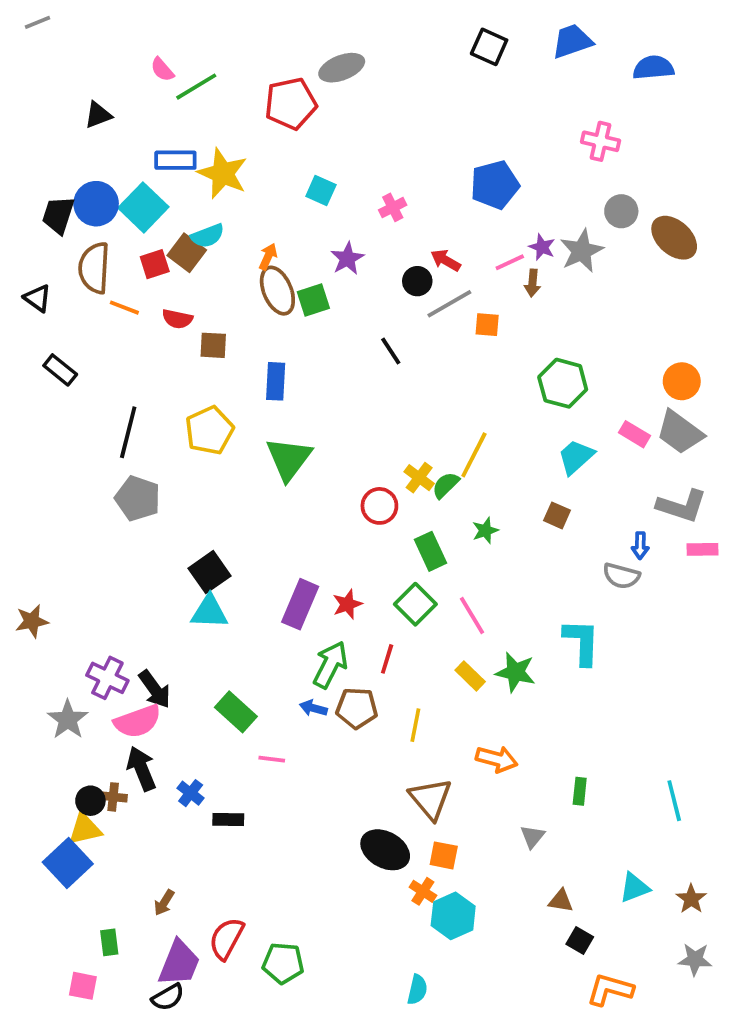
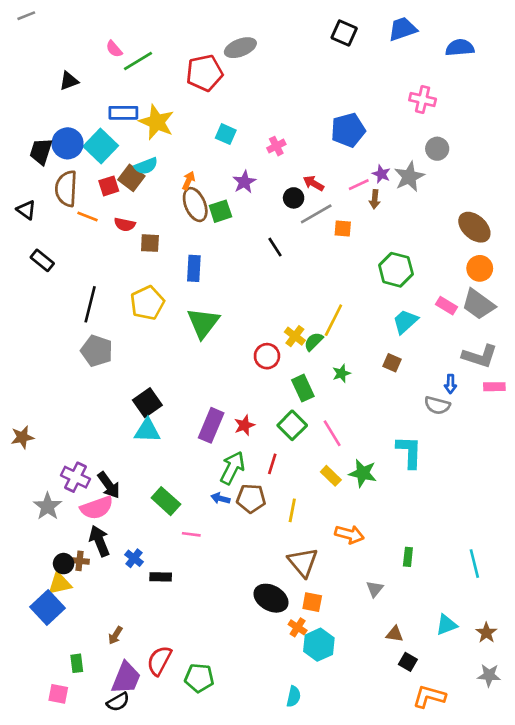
brown ellipse: (674, 238) -> (474, 227), moved

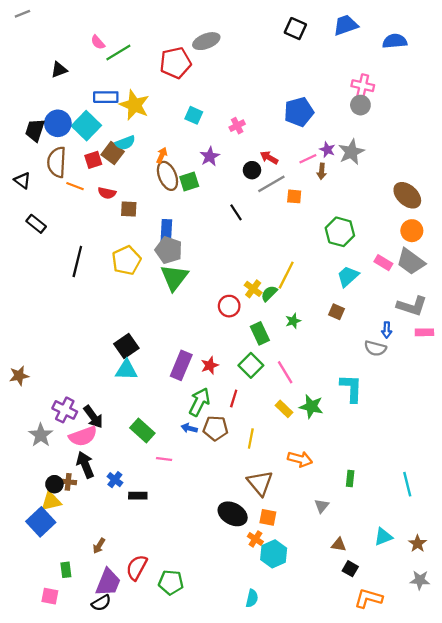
gray circle: (437, 149) -> (360, 105), moved
gray pentagon: (97, 351) -> (169, 250), moved

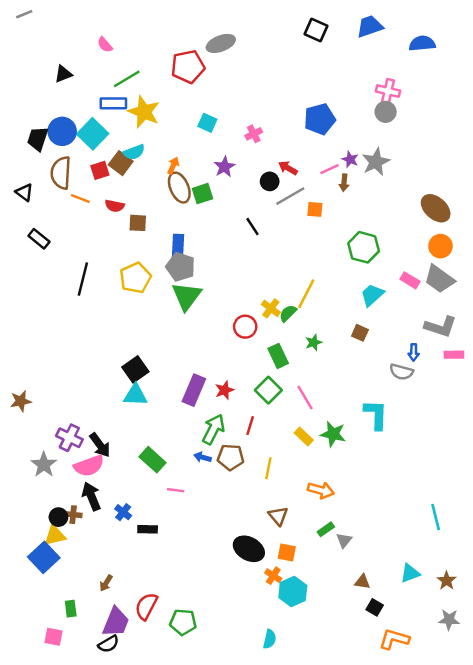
green line: (118, 53) -> (127, 79), moved
green rectangle: (350, 478) -> (326, 529), moved, turned 49
brown triangle: (260, 483) -> (278, 516), size x0.7

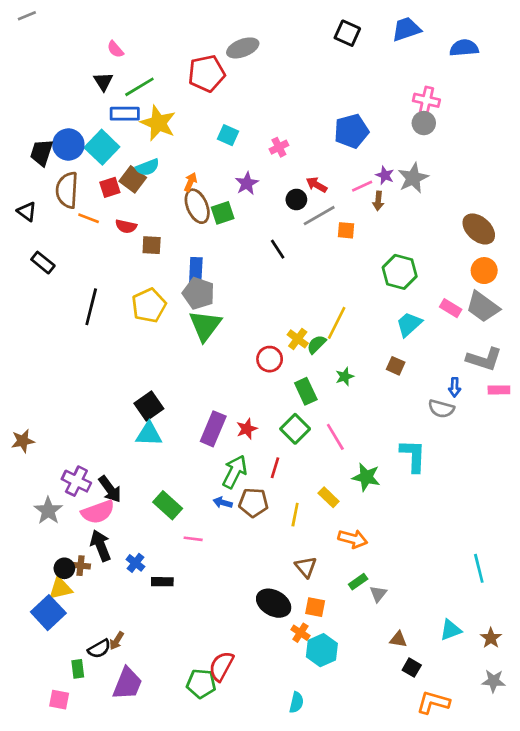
black triangle: (63, 74) -> (103, 81), moved, turned -42
yellow rectangle: (304, 437) -> (329, 497), moved
red semicircle: (146, 606) -> (221, 666), moved
black semicircle: (108, 644) -> (99, 649), moved

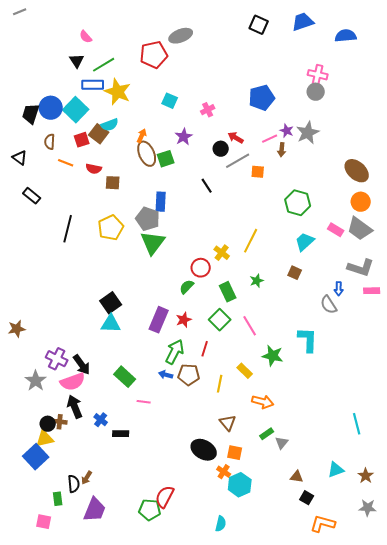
brown semicircle: (67, 190) -> (50, 142), size x0.6
blue rectangle: (196, 271) -> (161, 202), moved
green semicircle: (317, 344) -> (187, 287), moved
gray semicircle: (441, 409) -> (329, 305), turned 42
black semicircle: (99, 649) -> (74, 484), turned -66

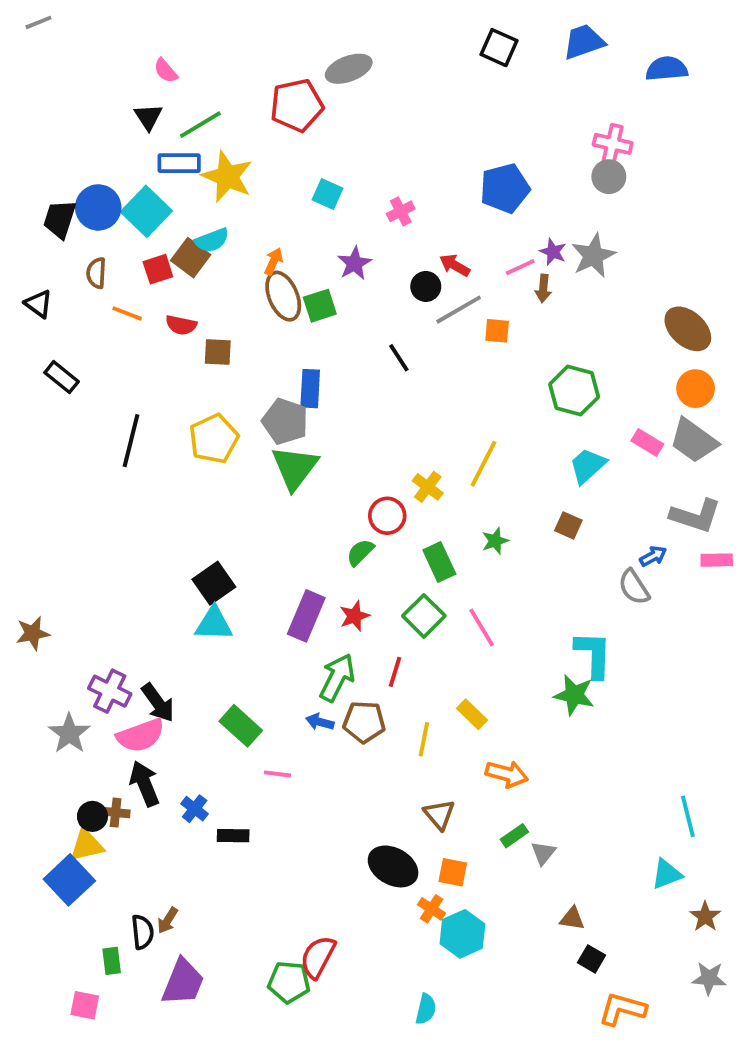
blue arrow: (339, 289) -> (653, 556), turned -120
green star: (273, 356) -> (574, 695), moved
cyan triangle: (336, 470) -> (667, 874), moved

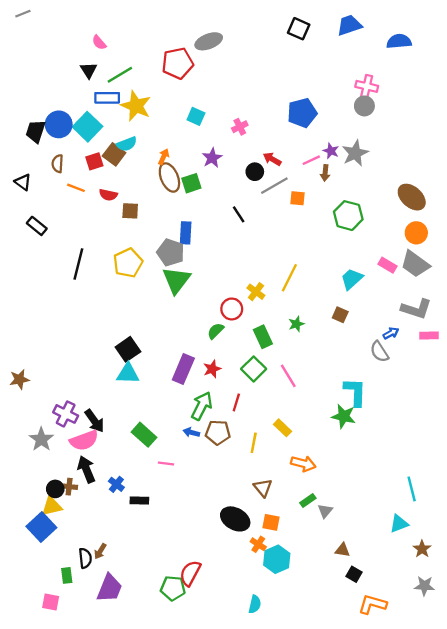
green hexagon: (574, 391) -> (348, 216), moved

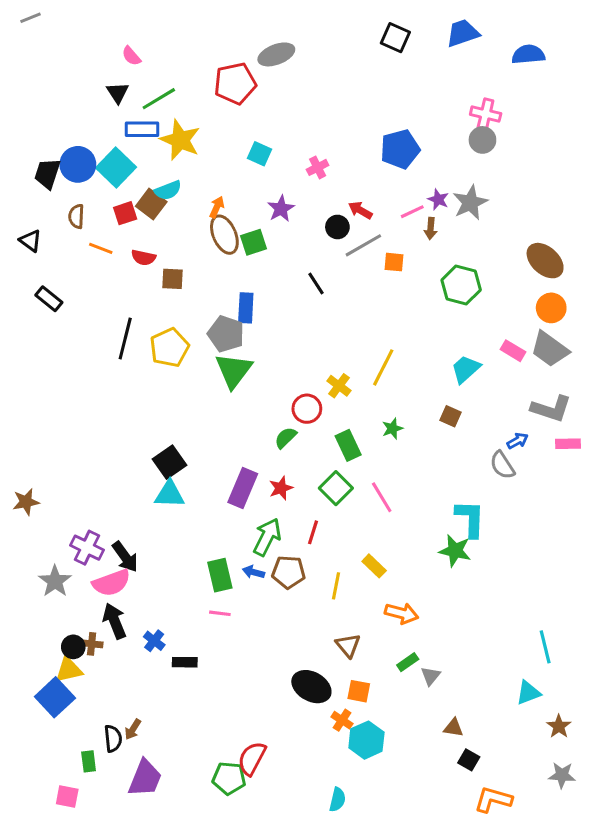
black line: (78, 264) -> (125, 338), moved
green rectangle: (144, 435) -> (220, 575), moved, turned 35

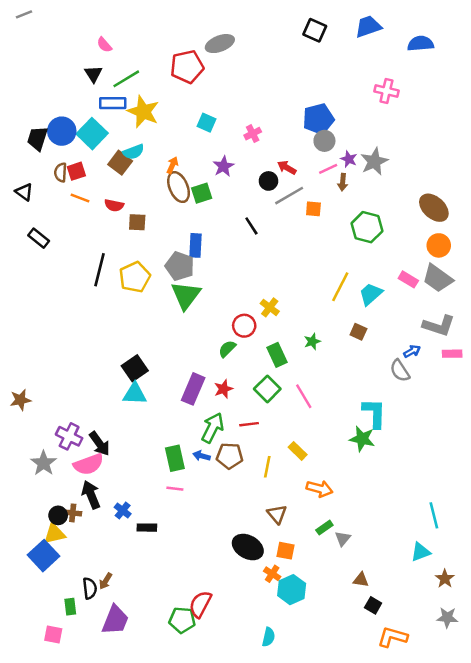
gray circle: (482, 140) -> (324, 141), moved
red square: (125, 213) -> (76, 171), moved
yellow line: (383, 367) -> (340, 287), moved
red line: (313, 532) -> (249, 424), turned 66

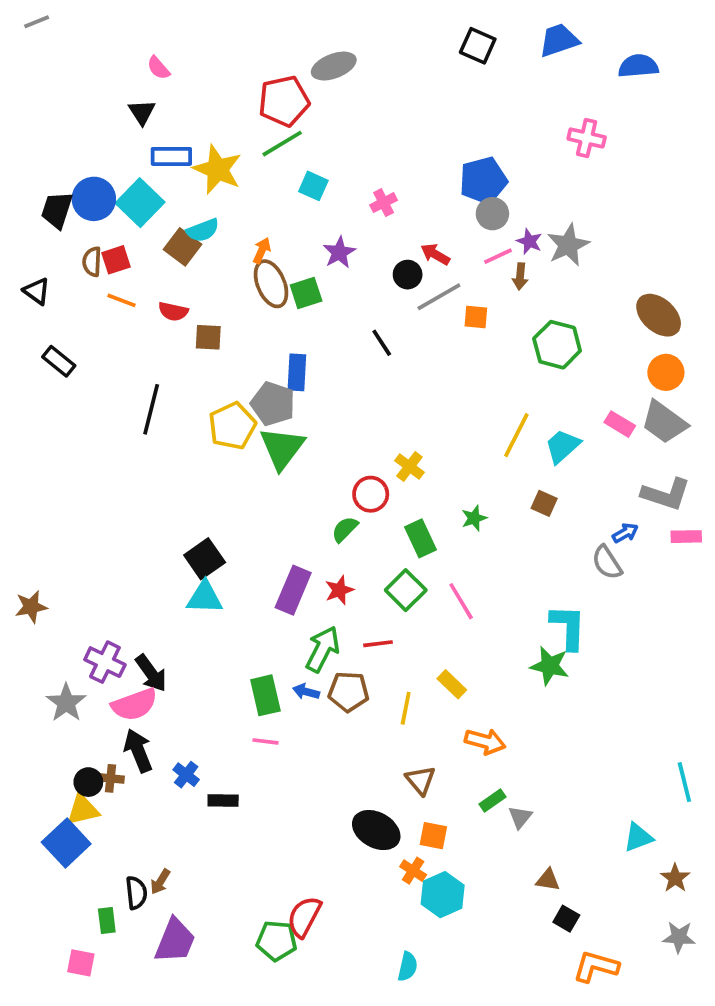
green line: (126, 79) -> (282, 144), moved
yellow pentagon: (135, 277) -> (232, 426), moved
cyan line: (434, 515) -> (684, 782), moved

